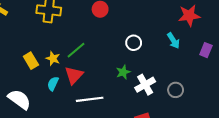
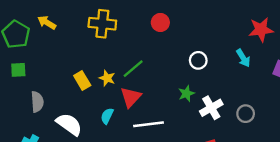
cyan semicircle: (53, 84) -> (107, 116), moved

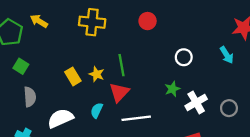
green line: (133, 69) -> (122, 65), turned -60
green square: (18, 70) -> (21, 66), moved, turned 35
white semicircle: (69, 124) -> (60, 118), turned -60

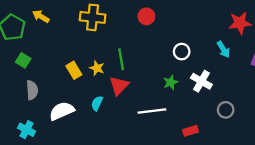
white cross: (196, 102) -> (201, 81), moved, turned -30
gray circle: (229, 108) -> (226, 110), moved
white line: (136, 118) -> (152, 111), moved

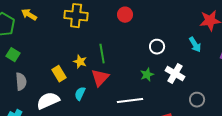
yellow rectangle: (74, 70) -> (59, 74), moved

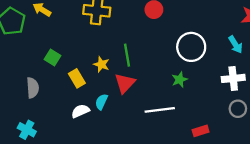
white circle: (157, 47) -> (191, 47), size x1.6
green square: (13, 55) -> (52, 57), moved
white cross: (175, 74) -> (233, 78), moved, turned -36
white semicircle: (48, 101) -> (80, 111), moved, size x0.7

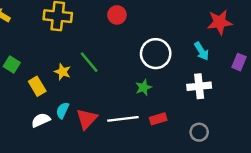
green line: (127, 55) -> (89, 62), turned -30
red triangle: (125, 83) -> (87, 119), moved
gray circle: (238, 109) -> (199, 132), moved
red rectangle: (201, 131) -> (158, 119), moved

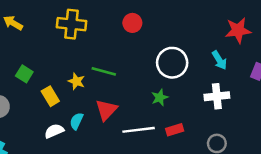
green line: (89, 62) -> (104, 71), turned -35
red triangle: (87, 119) -> (106, 110), moved

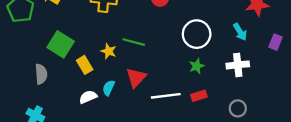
green square: (24, 74) -> (61, 44), size x1.6
green star: (160, 97) -> (197, 66), moved

